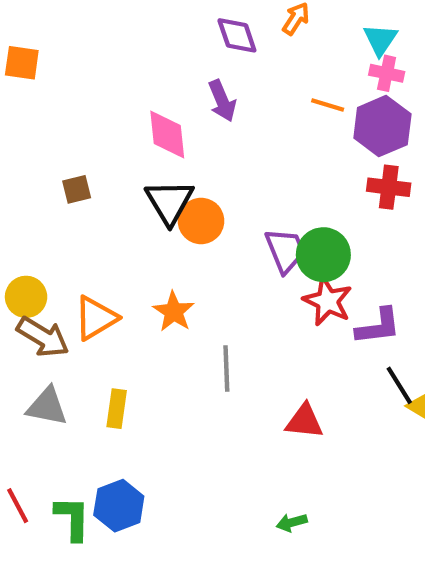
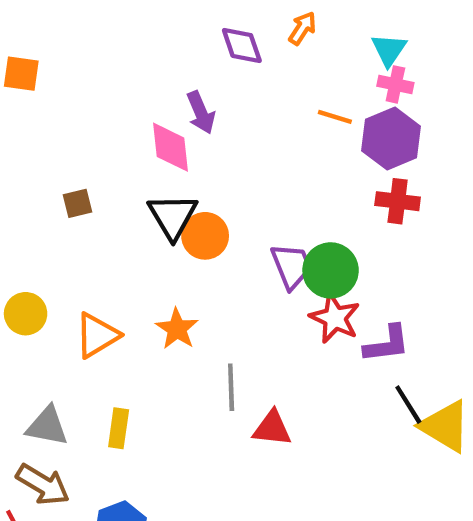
purple arrow: (222, 101) -> (201, 113), moved
brown arrow: (43, 337) -> (43, 485), moved
red triangle: (304, 421) -> (272, 428), moved

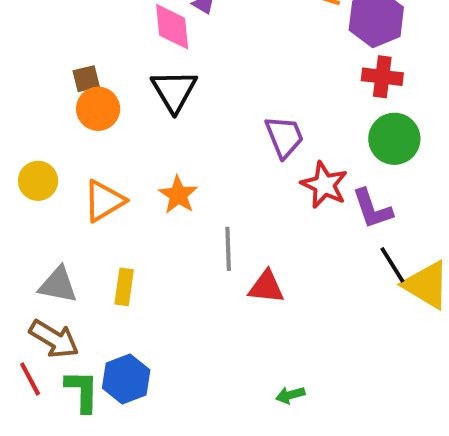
orange circle: (205, 236) -> (98, 109), moved
green circle: (331, 270) -> (394, 139), moved
purple L-shape: (387, 344) -> (372, 209), turned 78

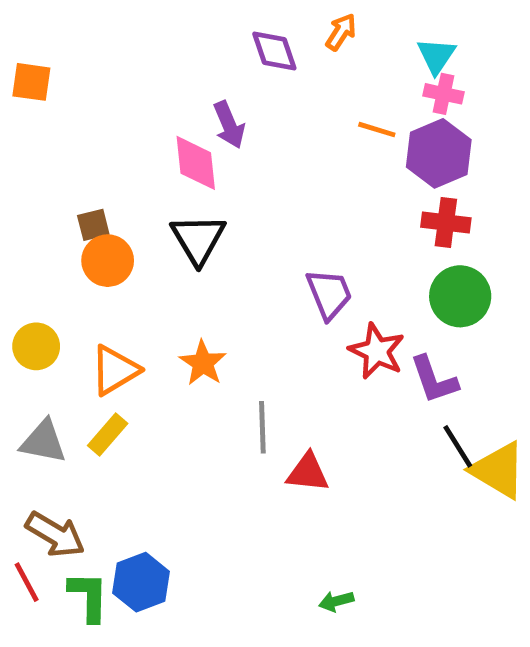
gray triangle: (58, 285) -> (43, 442), moved
yellow rectangle: (124, 287) -> (108, 434), moved, turned 33

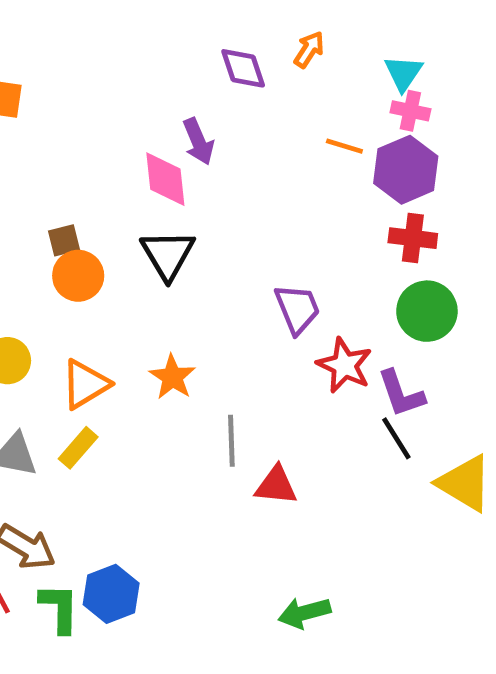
black line: (458, 446) -> (396, 438), moved
green arrow: (336, 601) -> (304, 613), size x1.5

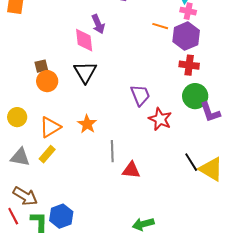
purple L-shape: (401, 394) -> (210, 112), moved
black line: (396, 438) -> (191, 162), moved

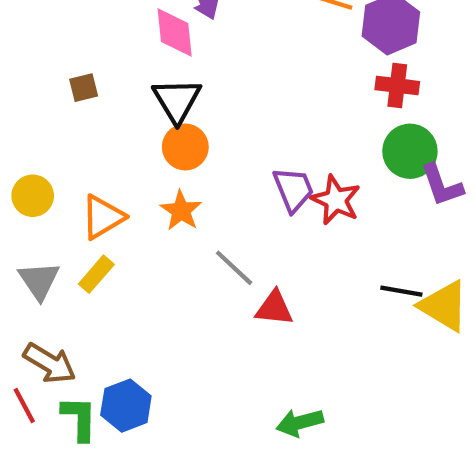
orange circle: (47, 81) -> (185, 147), moved
purple trapezoid: (140, 95) -> (293, 189), moved
gray line: (112, 151) -> (234, 268), turned -45
gray triangle: (20, 157) -> (39, 281), turned 45
black line: (191, 162) -> (401, 291), turned -48

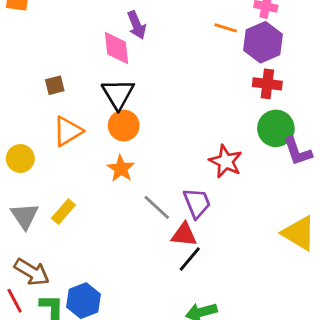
purple trapezoid: (293, 189) -> (197, 203), moved
orange triangle: (103, 217) -> (68, 131), moved
black line: (401, 291) -> (190, 259), moved, turned -60

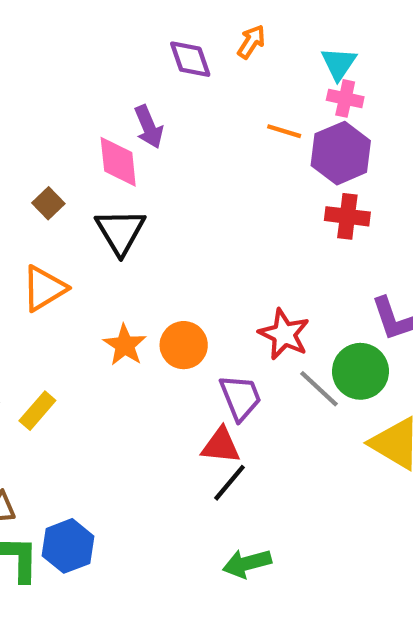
brown square: (55, 85) -> (48, 203), moved, turned -30
orange circle: (124, 126) -> (184, 345), moved
green circle: (276, 128) -> (360, 371), moved
gray line: (157, 207) -> (319, 389), moved

